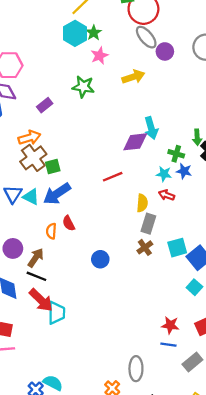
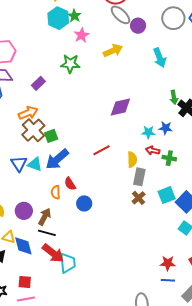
cyan arrow: (151, 128) -> (160, 58), moved
green cross: (176, 154) -> (169, 158), moved
red line: (113, 177) -> (102, 150), moved
blue circle: (100, 259) -> (84, 203), moved

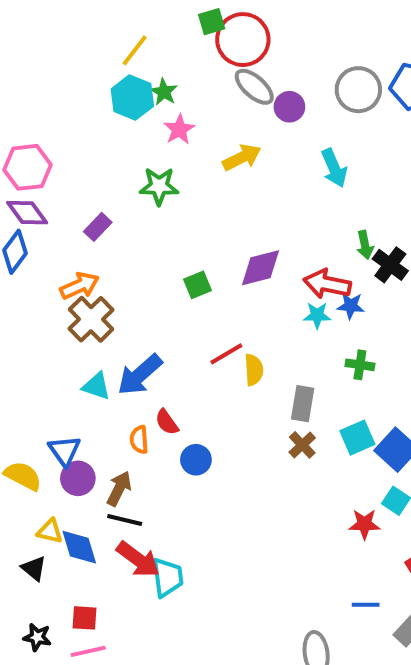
green square: (51, 136) -> (197, 285), moved
red arrow: (153, 150) -> (327, 284), moved, size x1.6
yellow semicircle: (132, 160) -> (254, 370), moved
blue triangle: (19, 164) -> (64, 451), moved
red star: (168, 263) -> (364, 524), moved

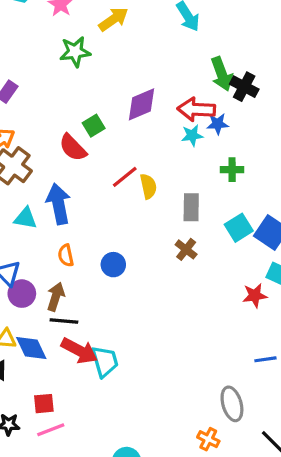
green star: (159, 186) -> (75, 52), moved
green arrow: (365, 245) -> (222, 74), size x1.5
blue arrow: (140, 375) -> (58, 204), turned 129
red semicircle: (167, 422) -> (73, 148), moved, size x1.4
brown cross: (302, 445) -> (186, 249), moved

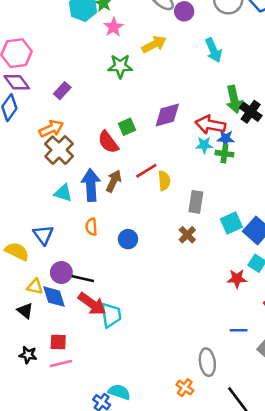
green cross: (232, 170) -> (224, 154), moved
purple circle: (22, 294) -> (61, 273), moved
brown arrow: (56, 297) -> (114, 181), moved

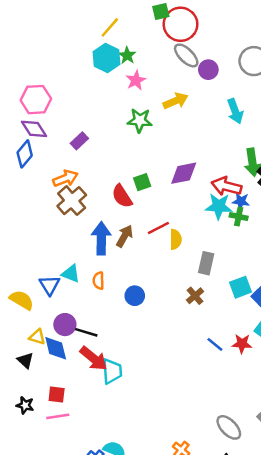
cyan star: (204, 145) -> (219, 206), size x1.5
cyan triangle: (63, 193) -> (71, 274), moved
blue line: (239, 330) -> (215, 344), moved, turned 36
gray ellipse: (207, 362) -> (229, 427), moved, turned -40

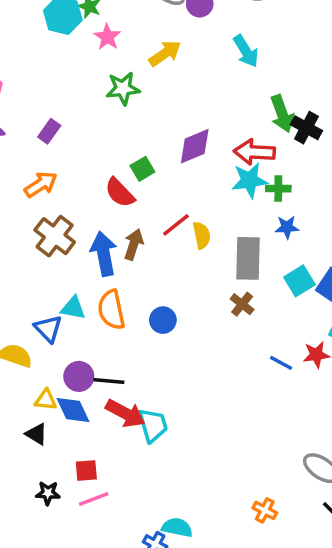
brown cross: (72, 201) -> (55, 236), moved
blue star: (241, 201) -> (287, 227), moved
gray rectangle: (206, 263) -> (248, 258), size x1.4
orange semicircle: (99, 281) -> (111, 310), size x1.6

